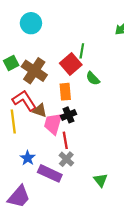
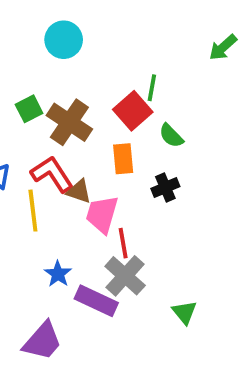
black cross: (69, 115) -> (165, 188), moved
gray cross: (66, 159) -> (125, 276), size x1.5

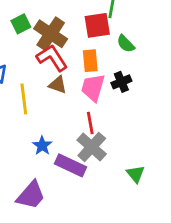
red square: (133, 111) -> (97, 25), turned 32
red L-shape: (52, 174) -> (52, 58), moved
pink trapezoid: (102, 214) -> (93, 88), moved

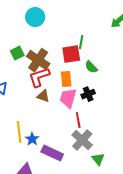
red L-shape: (52, 58) -> (39, 77), turned -75
yellow line: (24, 99) -> (19, 132), moved
red line: (90, 123) -> (78, 120), moved
gray cross: (92, 147) -> (82, 140), moved

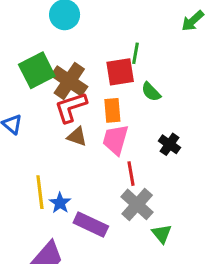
green square: (17, 53) -> (37, 70), size x1.6
black cross: (88, 94) -> (169, 144), moved, turned -32

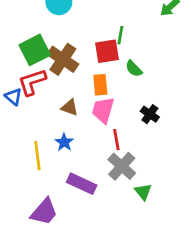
red L-shape: (71, 107) -> (32, 82), moved
blue star: (60, 203) -> (64, 142), moved

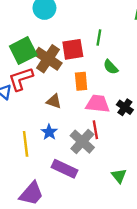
red square: (107, 51) -> (73, 49), moved
pink trapezoid: (103, 110) -> (98, 104), moved, turned 80
gray cross: (122, 166) -> (82, 142), moved

